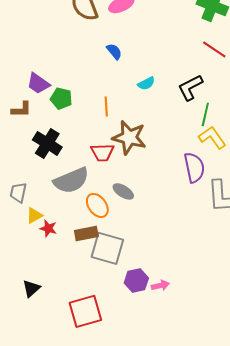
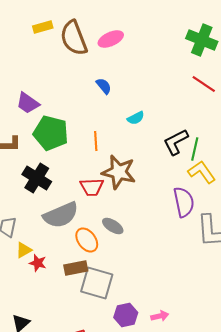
purple trapezoid: (38, 83) -> (28, 103), moved
black L-shape: (190, 87) -> (176, 142), moved
green pentagon: (61, 98) -> (51, 133), size x1.6
pink arrow: (160, 285) -> (160, 316), moved

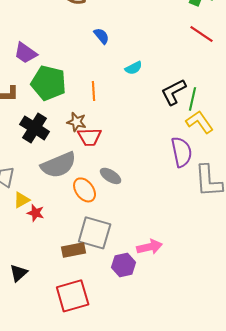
brown star: (119, 172) -> (77, 122), moved, size x0.6
brown rectangle: (76, 268) -> (74, 250), moved
pink arrow: (160, 316) -> (150, 247), moved, size x1.4

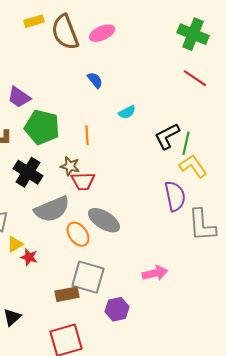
gray ellipse: (111, 176) -> (104, 220), size x1.5
pink arrow: (150, 247) -> (155, 273), moved

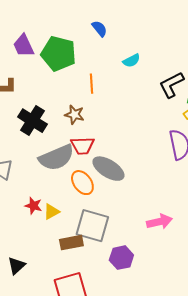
purple trapezoid: (19, 97) -> (23, 46), turned 30
green pentagon: (42, 127) -> (58, 54), moved
red trapezoid: (83, 181) -> (82, 146), moved
yellow triangle: (15, 244) -> (51, 212), moved

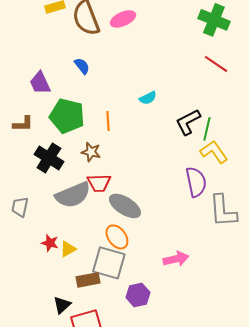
blue semicircle: (99, 29) -> (82, 66), moved
green pentagon: (58, 54) -> (67, 116), moved
orange ellipse: (82, 183) -> (117, 237), moved
black triangle: (16, 266) -> (62, 305), moved

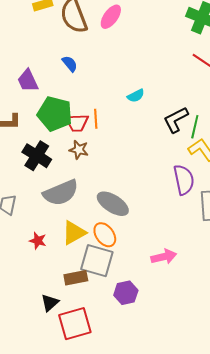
pink ellipse: (123, 19) -> (111, 17), turned -30
red trapezoid: (99, 183) -> (77, 123), moved
yellow triangle: (68, 249) -> (74, 233), moved, size x1.5

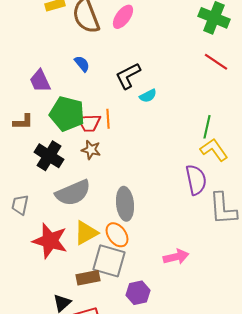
black L-shape: (176, 120) -> (128, 76), moved
gray ellipse: (113, 204) -> (125, 204), turned 52
red star: (38, 241) -> (50, 241), size x2.0

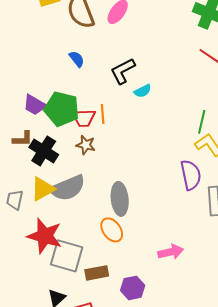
purple trapezoid: (40, 81) -> (35, 105), moved, turned -35
brown L-shape: (23, 122) -> (23, 139), moved
yellow triangle: (86, 233) -> (43, 189), moved
gray square: (109, 261) -> (67, 256), moved
brown rectangle: (88, 278) -> (97, 273), moved

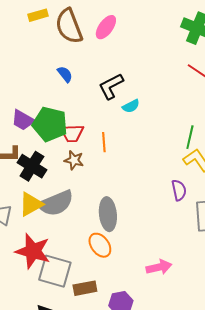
orange line: (103, 114) -> (104, 142), moved
purple semicircle: (191, 175) -> (179, 190), size x0.7

